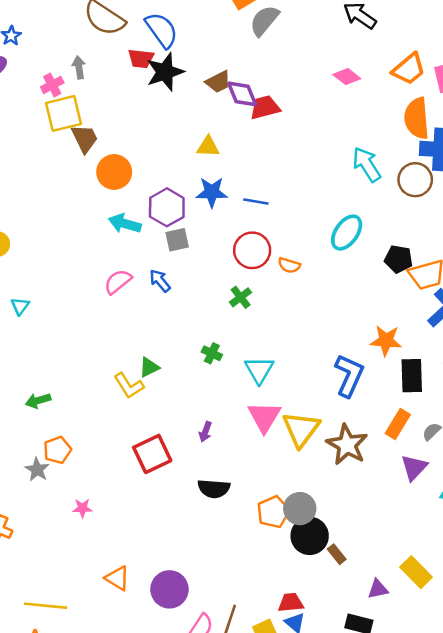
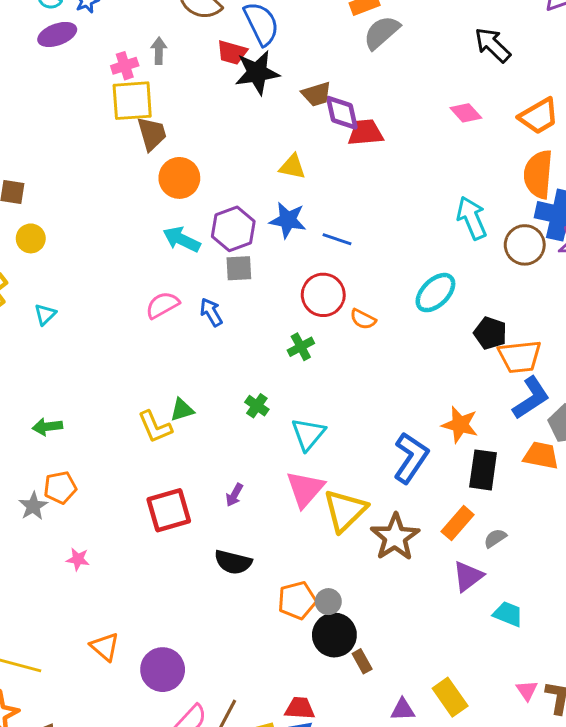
gray circle: (300, 509) -> (328, 602), size x0.7

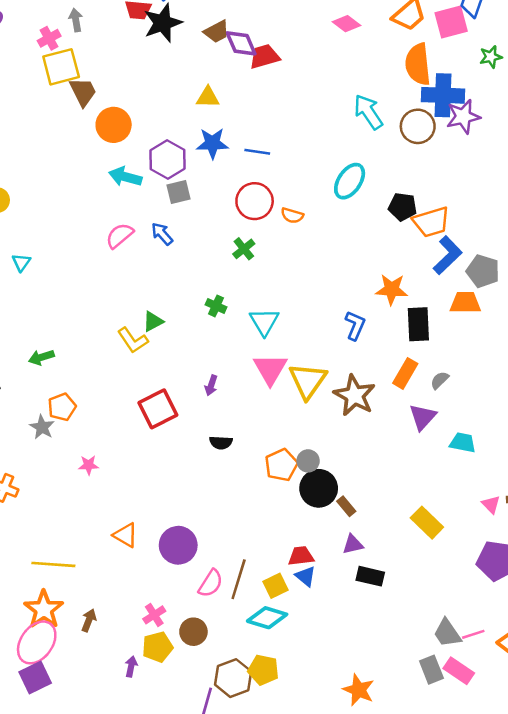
blue L-shape: (411, 458) -> (355, 325), size x0.7
black semicircle: (233, 562) -> (221, 443), size x0.7
purple triangle: (403, 710) -> (353, 544), moved

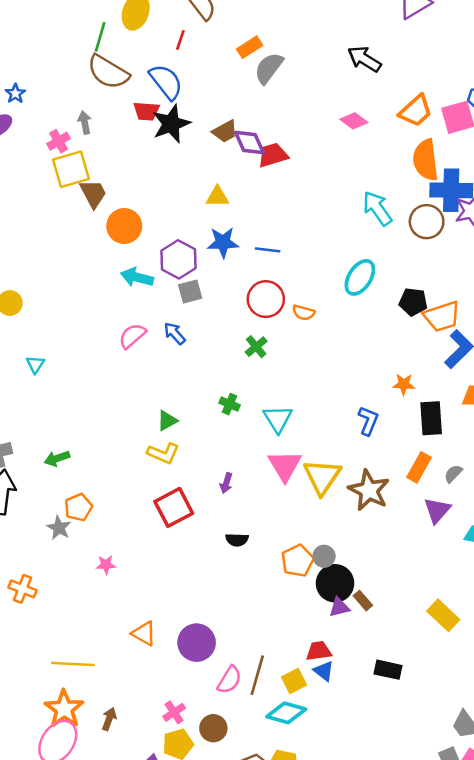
orange star: (392, 289) -> (404, 384), size x0.7
yellow L-shape: (133, 340) -> (163, 453), moved, turned -32
purple triangle: (353, 544) -> (339, 607), moved

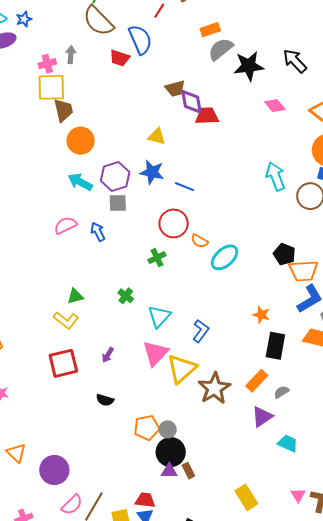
black star: (171, 124) -> (249, 66), moved
cyan ellipse: (360, 277) -> (225, 257), moved
blue L-shape: (368, 421) -> (201, 331), moved

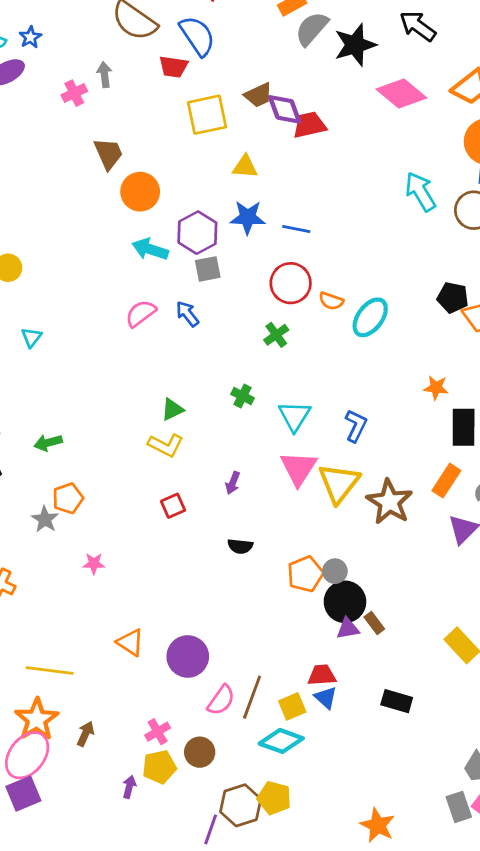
yellow square: (51, 87) -> (207, 115), moved
pink diamond: (275, 106) -> (401, 93), size x1.6
red square: (63, 363) -> (173, 506), size x0.6

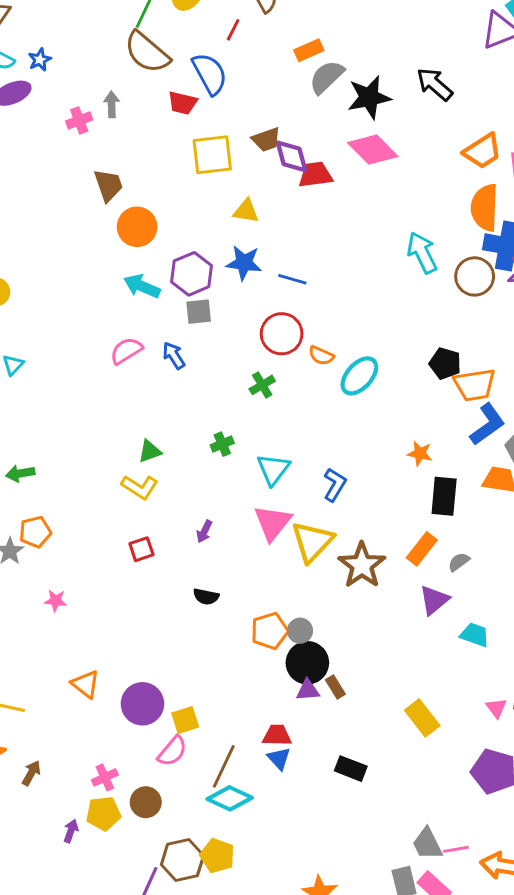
pink diamond: (401, 93) -> (373, 150), moved
green cross: (243, 396) -> (222, 444), turned 35
brown line: (252, 697) -> (224, 766), moved
yellow square: (292, 706) -> (185, 720), moved

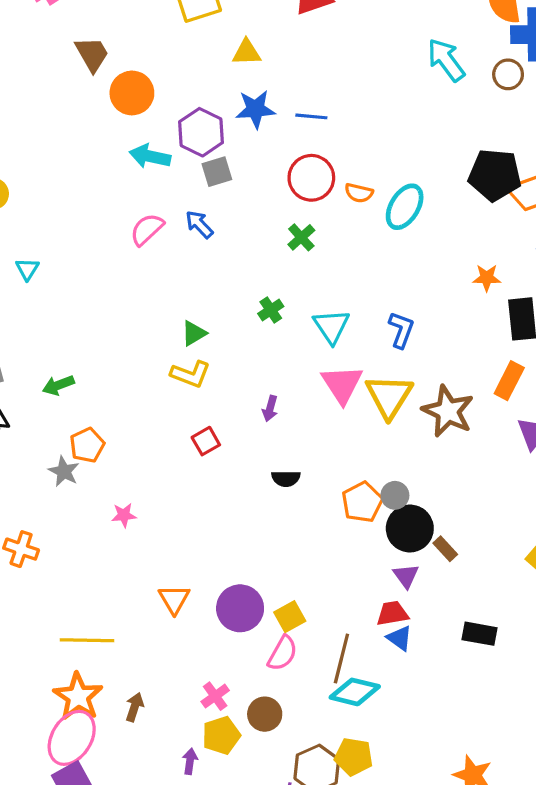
brown circle: (475, 276) -> (508, 74), size x0.7
black pentagon: (445, 363) -> (495, 175), size x1.5
orange triangle: (85, 684) -> (174, 599), turned 32
purple triangle: (308, 690) -> (406, 576), moved, turned -50

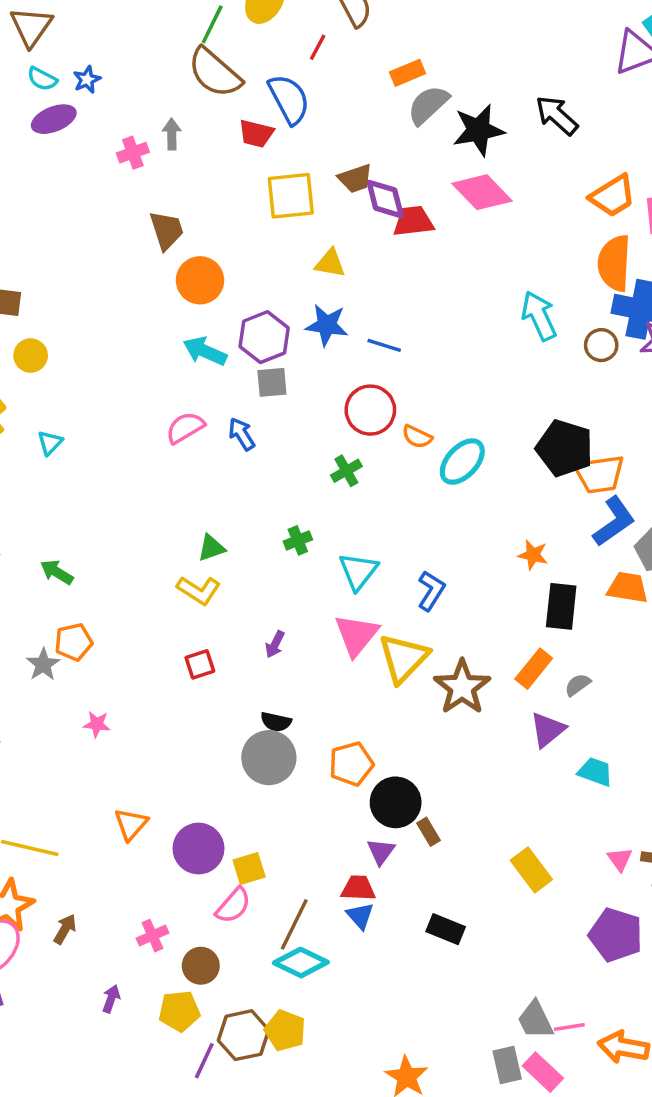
green arrow: (58, 385) -> (57, 572), turned 40
gray circle: (395, 495) -> (269, 758), moved, size x1.8
yellow pentagon: (221, 735) -> (179, 1011), moved

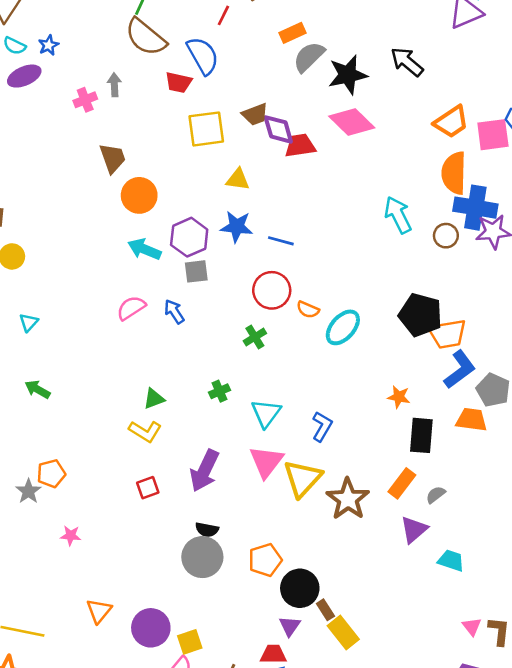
green arrow: (57, 572) -> (38, 389), moved
purple arrow: (275, 644) -> (204, 471), size x2.0
yellow rectangle: (531, 870) -> (343, 633), moved

